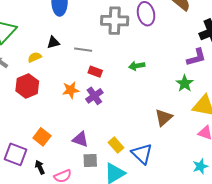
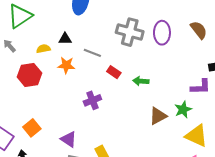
red rectangle: (95, 72) -> (114, 72), moved
orange star: (71, 90) -> (66, 65), moved
brown triangle: (164, 118) -> (158, 116), moved

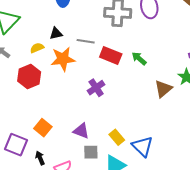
orange star: (66, 65) -> (63, 59), size x1.4
red rectangle: (114, 72) -> (111, 55), size x1.5
green arrow: (141, 81) -> (139, 58), turned 49

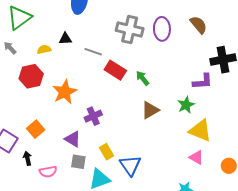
orange star: (63, 59) -> (65, 92), moved, turned -30
purple cross: (96, 88) -> (93, 116), moved
brown triangle: (163, 89) -> (150, 110), moved

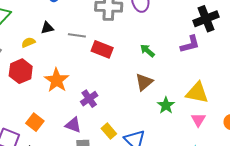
green arrow: (143, 78) -> (147, 51), moved
green star: (186, 105) -> (166, 105), moved
pink triangle: (196, 157) -> (198, 120), turned 42

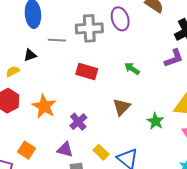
gray line: (77, 35) -> (57, 40), moved
brown triangle: (144, 82) -> (121, 107), moved

